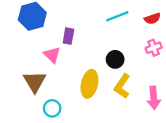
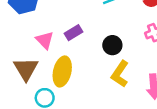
purple rectangle: (68, 36) -> (74, 33), moved, turned 49
yellow ellipse: (89, 84) -> (62, 71), moved

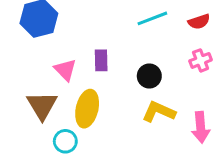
purple rectangle: (74, 33) -> (101, 60), turned -60
yellow L-shape: (120, 74) -> (159, 112), turned 80

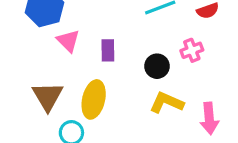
pink cross: (201, 60) -> (192, 50), moved
pink triangle: (65, 70) -> (68, 41), moved

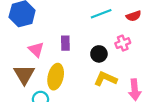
pink triangle: (68, 41) -> (36, 50), moved

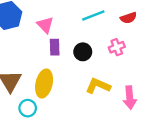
pink triangle: (36, 50) -> (45, 25), moved
black circle: (99, 54) -> (83, 52), moved

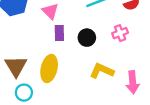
cyan circle: (28, 108) -> (24, 93), moved

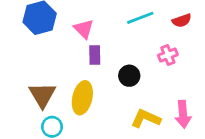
black circle: (87, 38) -> (129, 76), moved
yellow L-shape: (102, 71) -> (146, 118), moved

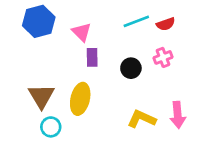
red semicircle: (182, 21) -> (166, 24), moved
black circle: (129, 76) -> (131, 68), moved

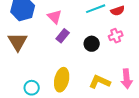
purple rectangle: (92, 57) -> (63, 36), turned 40
brown triangle: (41, 96) -> (18, 42), moved
yellow ellipse: (80, 99) -> (62, 80), moved

